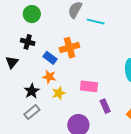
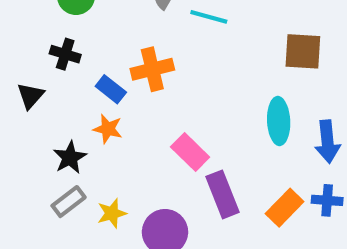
pink rectangle: (89, 86) -> (190, 152), turned 36
yellow star: (59, 93) -> (112, 213), moved
purple rectangle: (105, 106) -> (223, 194), size x1.5

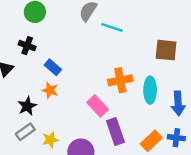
orange cross: (152, 69) -> (120, 80), moved

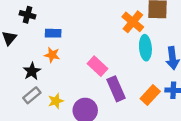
blue rectangle: (53, 67) -> (53, 33), turned -35
orange cross: (120, 80) -> (133, 22), moved, turned -35

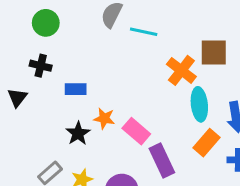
orange star: (52, 55) -> (104, 118), moved
black star: (32, 71) -> (78, 133), moved
orange rectangle: (150, 95) -> (207, 143), moved

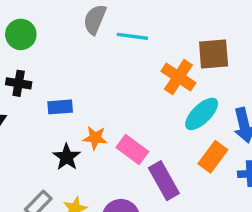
cyan ellipse: (199, 104) -> (202, 114), turned 56

